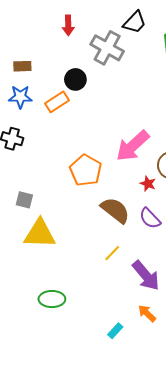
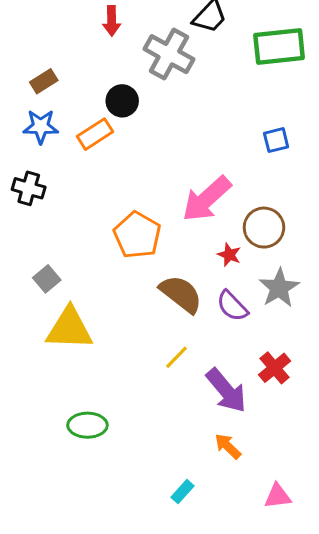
brown rectangle: (22, 66) -> (44, 81), turned -30
gray square: (24, 200) -> (47, 279), turned 36
cyan rectangle: (115, 331) -> (183, 492), moved

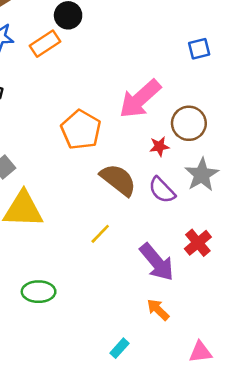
red star: (229, 255) -> (159, 146), turned -30
yellow line: (176, 357) -> (100, 234), moved

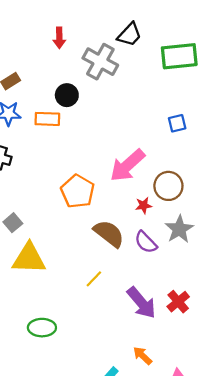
orange rectangle: (45, 44) -> (47, 119), turned 35
red cross: (198, 243) -> (178, 302), moved
orange arrow: (158, 310) -> (143, 356), moved

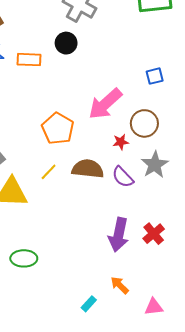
black circle: (67, 95) -> (66, 43), moved
blue square: (177, 123) -> (155, 76), moved
brown semicircle: (109, 234) -> (88, 169), turned -32
yellow line: (94, 279) -> (49, 172), moved
purple arrow: (141, 303) -> (119, 235), turned 52

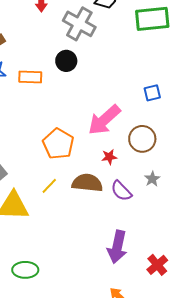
red star: (121, 142) -> (109, 157), moved
gray star: (155, 165) -> (152, 179), size x0.6
red cross: (154, 234) -> (157, 265), moved

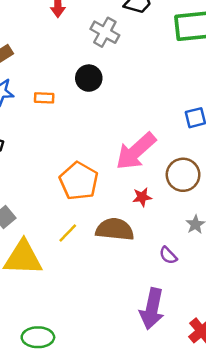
gray cross: (79, 24) -> (105, 32), size x0.7
orange rectangle: (30, 77) -> (44, 98), size x0.7
purple semicircle: (121, 191) -> (168, 255), moved, size x0.7

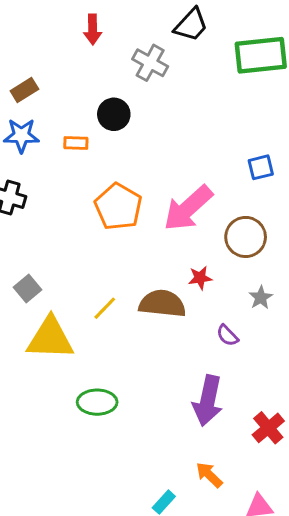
black circle: (89, 78) -> (114, 114), moved
orange pentagon: (79, 181) -> (118, 207), moved
red star: (142, 197) -> (200, 278), moved
green ellipse: (38, 337) -> (97, 402), moved

